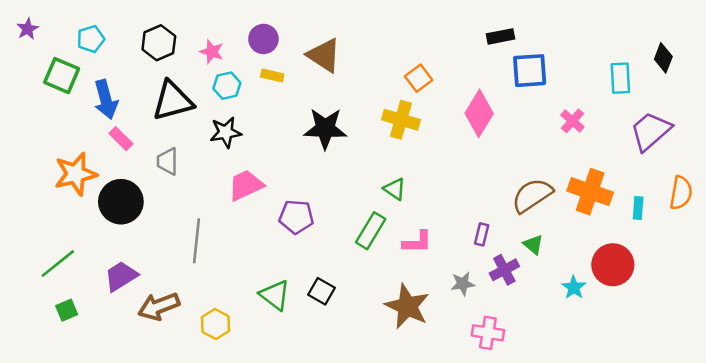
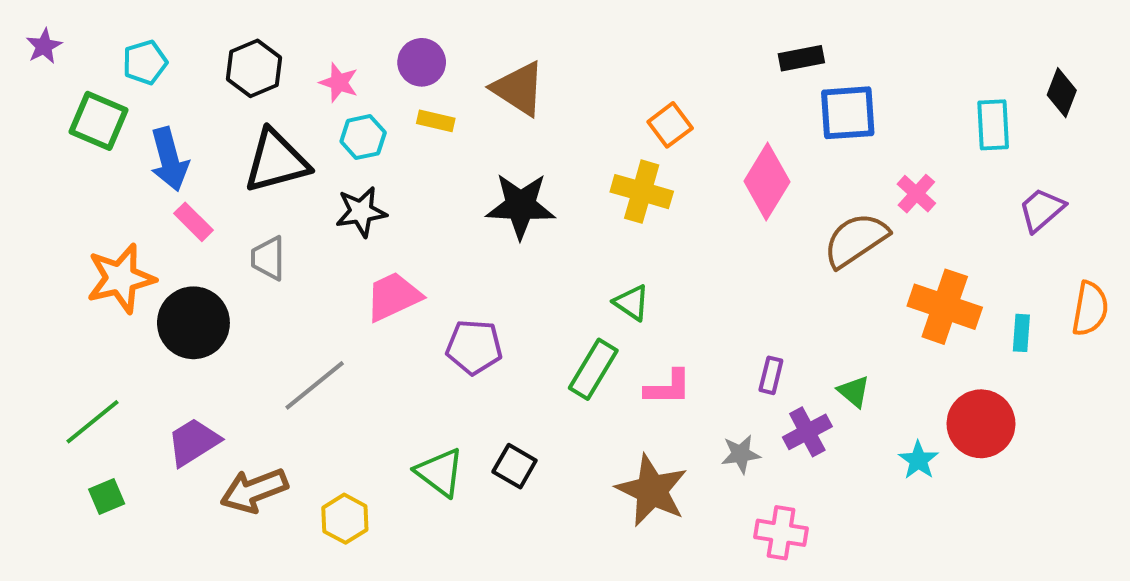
purple trapezoid: (651, 131) -> (1042, 210), size x0.7
brown semicircle: (532, 195) -> (856, 240), moved
gray line: (197, 241) -> (315, 385), turned 45

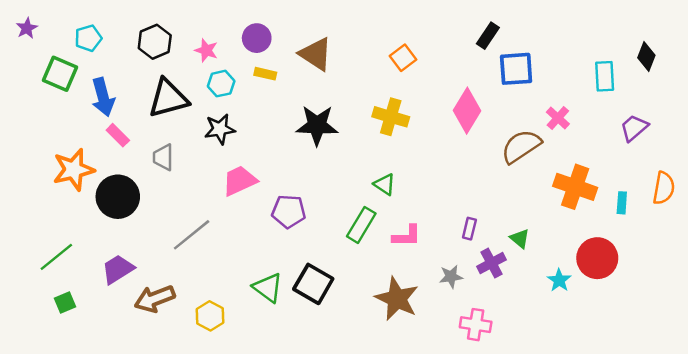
black rectangle: (801, 58) -> (488, 36), turned -45
orange square: (670, 125) -> (403, 58), moved
black square: (515, 466) -> (313, 284), size x1.5

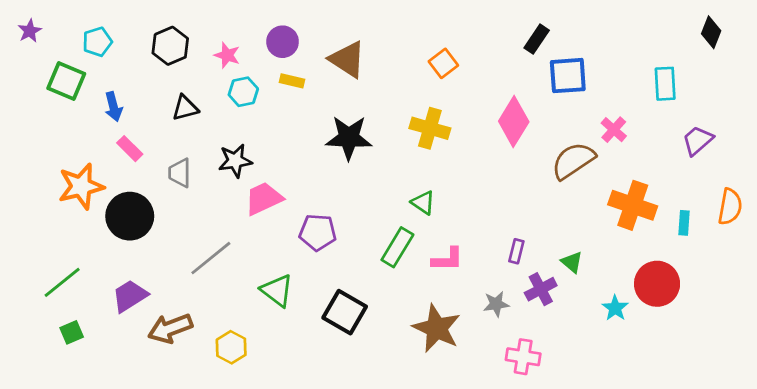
black diamond: (646, 57) -> (711, 32), moved
blue arrow: (103, 97) -> (114, 107), size x0.7
black triangle: (168, 98) -> (185, 108), size x0.6
black star: (220, 129) -> (235, 161), moved
green triangle: (268, 288) -> (277, 290), moved

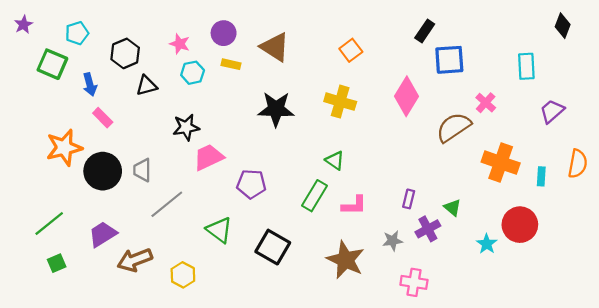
black hexagon: (170, 46) -> (125, 53), moved
gray trapezoid: (180, 173) -> (142, 170), moved

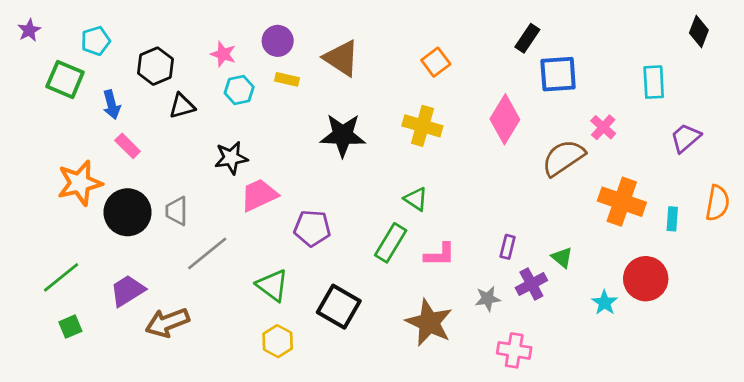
yellow hexagon: (183, 275) -> (278, 341), moved

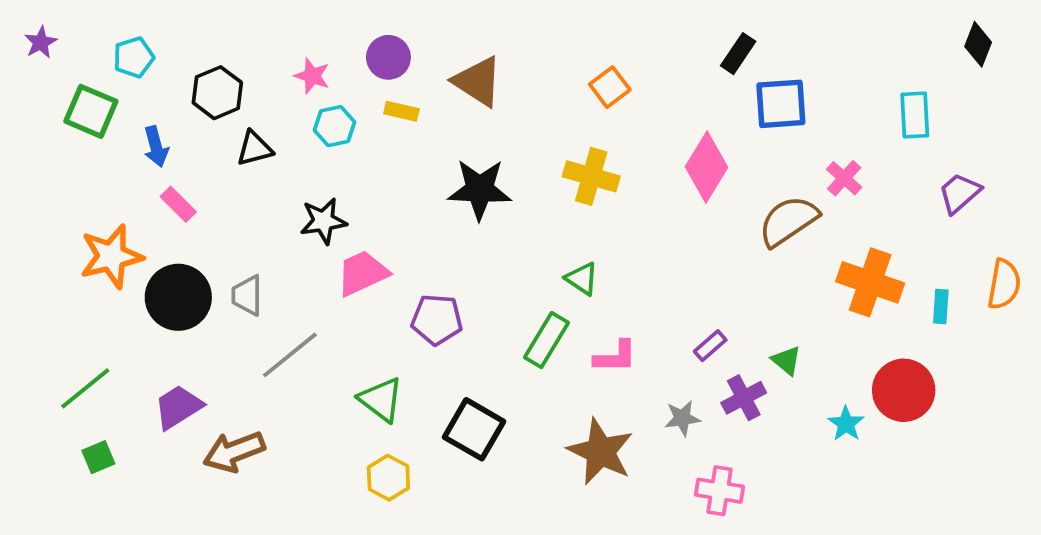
purple rectangle: (508, 247) -> (710, 346), turned 35

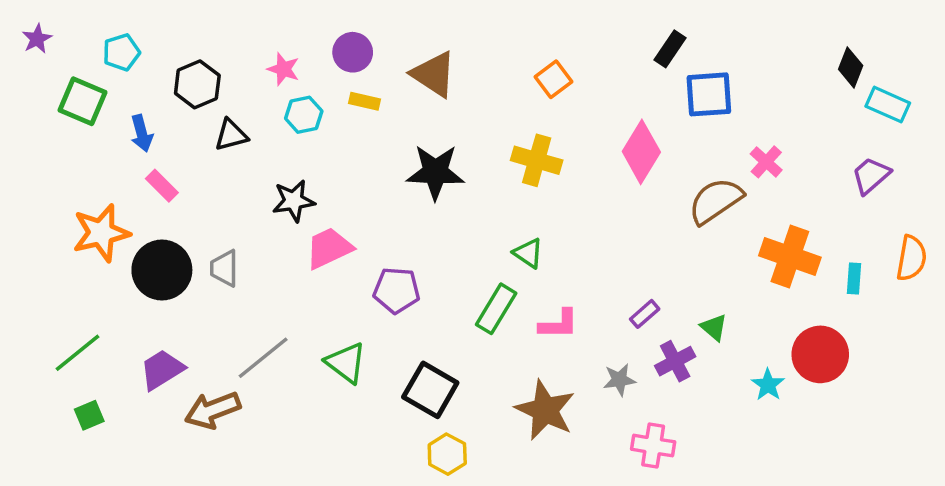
black diamond: (978, 44) -> (851, 67), moved
cyan rectangle: (915, 115) -> (888, 105), moved, turned -63
gray line: (290, 355) -> (263, 358), moved
yellow hexagon: (388, 478) -> (447, 454), moved

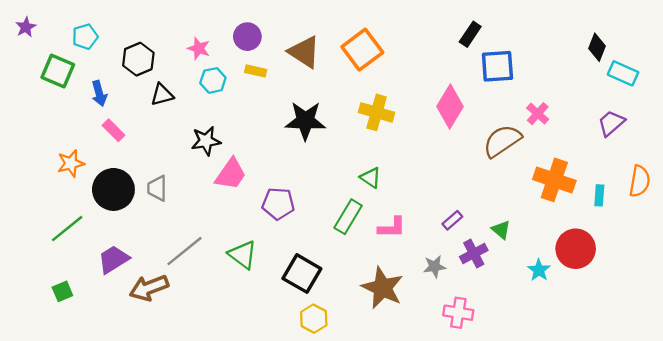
orange square: (554, 79) -> (362, 50), moved, size x1.6
orange star: (101, 233) -> (71, 163), size x0.7
pink trapezoid: (329, 248) -> (231, 174), turned 150
green line: (77, 353) -> (67, 229), moved

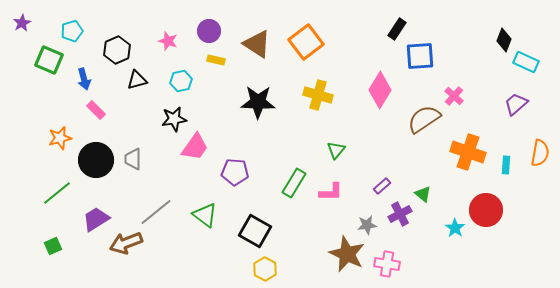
cyan hexagon: (213, 80) -> (181, 81), moved
green triangle: (371, 178) -> (336, 150), moved, turned 36
brown star: (382, 288) -> (347, 254), moved

